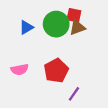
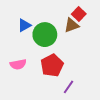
red square: (74, 15) -> (79, 14), moved, turned 32
green circle: (56, 24) -> (45, 35), moved

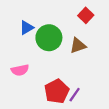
brown triangle: (72, 25) -> (78, 46), moved
red pentagon: (52, 65) -> (57, 91), moved

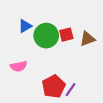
red square: (86, 15) -> (66, 35), moved, turned 32
brown triangle: (78, 46) -> (88, 39), moved

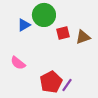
green circle: (46, 36) -> (44, 15), moved
pink semicircle: (19, 66) -> (18, 63), turned 49

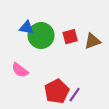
green circle: (44, 15) -> (41, 35), moved
blue triangle: (24, 25) -> (27, 28), turned 40

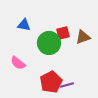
green circle: (41, 35) -> (49, 43), moved
purple line: (75, 95) -> (67, 85), turned 40

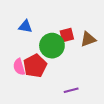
pink semicircle: (18, 63) -> (19, 67), turned 35
red pentagon: (51, 82) -> (35, 66), moved

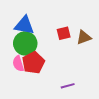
blue triangle: (25, 26) -> (24, 25), size x1.5
green circle: (52, 46) -> (25, 43), moved

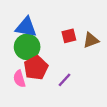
pink semicircle: (18, 64) -> (19, 79), moved
purple line: (68, 86) -> (64, 80), moved, turned -32

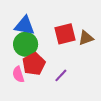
red square: (69, 36) -> (65, 34), size x1.5

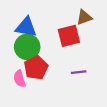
brown triangle: (86, 38) -> (84, 17), moved
purple line: (61, 75) -> (79, 72), moved, turned 40

